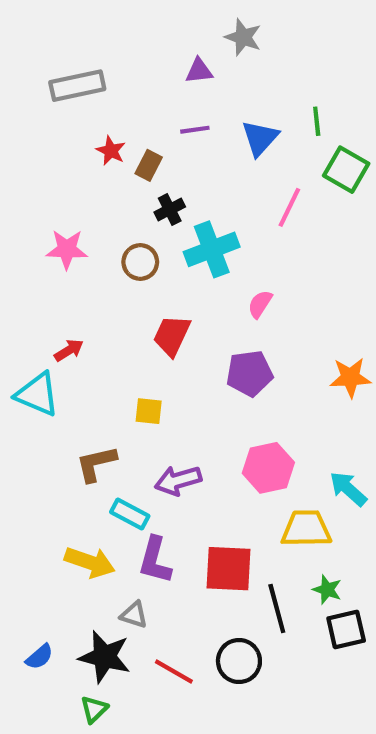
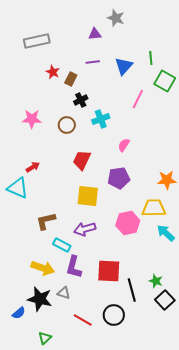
cyan cross: (212, 249) -> (101, 119), size x0.7
yellow square: (149, 411) -> (88, 196), moved, size x1.6
yellow trapezoid: (306, 529) -> (154, 208), moved
black square: (346, 630) -> (165, 300), turned -30
black star: (105, 657) -> (40, 299), moved

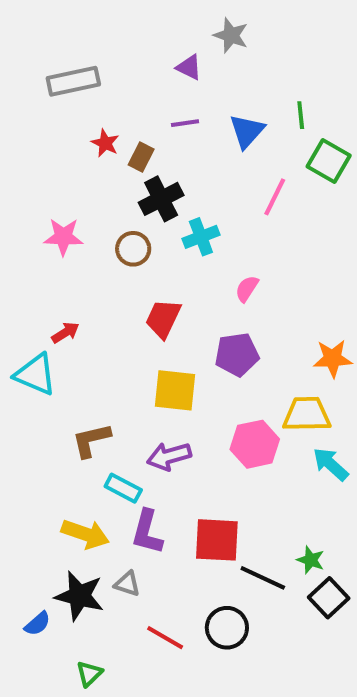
purple triangle: (95, 34) -> (189, 67), turned 32
black cross: (81, 100) -> (161, 199), size x1.5
black line: (132, 290) -> (263, 578), turned -50

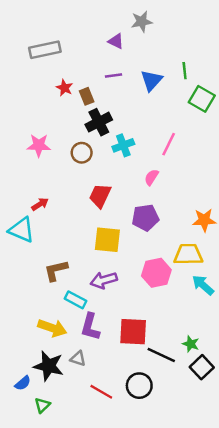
gray star: (231, 35) -> (142, 22), turned -30
brown rectangle: (141, 157) -> (87, 96), turned -49
pink line: (275, 197) -> (169, 144), moved
green triangle: (89, 674) -> (42, 405), moved

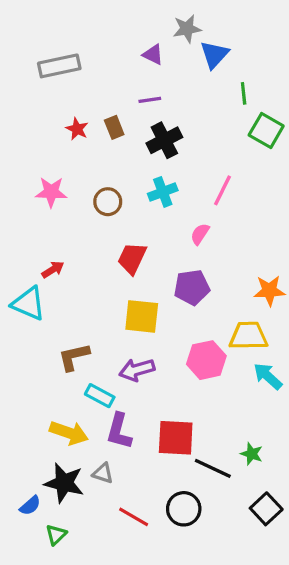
blue triangle: (152, 80) -> (214, 55), moved
red star: (64, 88) -> (77, 129), moved
black cross: (99, 122) -> (164, 140), moved
black square: (202, 367) -> (266, 509), moved

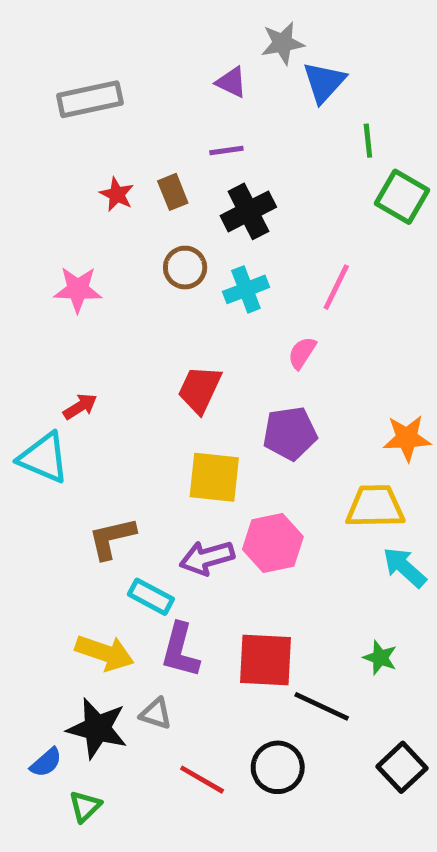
brown circle: (108, 202) -> (185, 268), moved
pink hexagon: (206, 360) -> (273, 543), moved
green star: (252, 454) -> (380, 658), moved

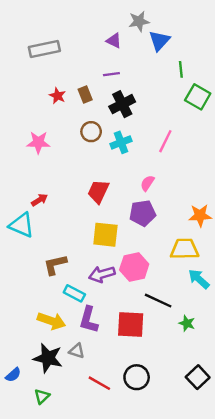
pink semicircle: (302, 353) -> (147, 183), moved
black line: (322, 706) -> (158, 301), moved
blue semicircle: (46, 762) -> (13, 375), moved

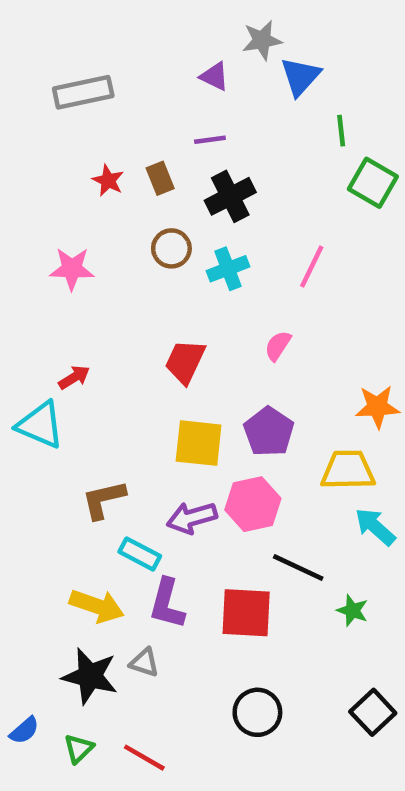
purple pentagon: (143, 213) -> (269, 432), moved, turned -30
blue semicircle: (13, 375) -> (24, 730), moved
red line: (99, 383) -> (144, 758), moved

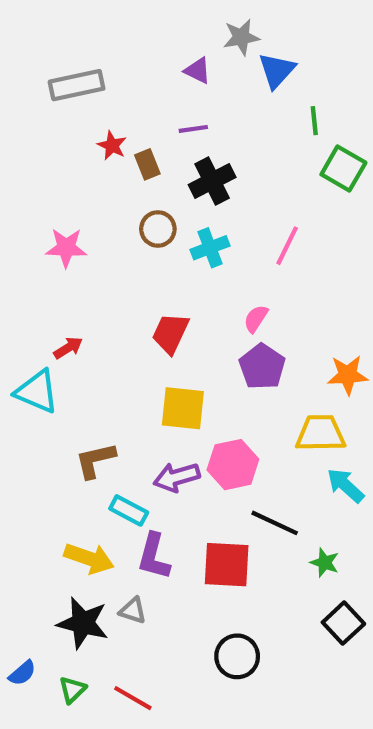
red star: (108, 181) -> (112, 146), moved
purple pentagon: (269, 432) -> (262, 367), moved
black square: (373, 712) -> (343, 623), moved

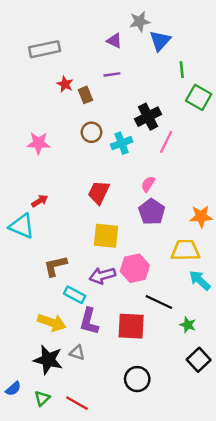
black cross: (212, 181) -> (148, 117), moved

